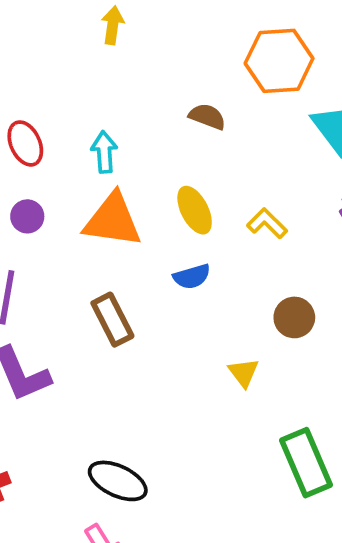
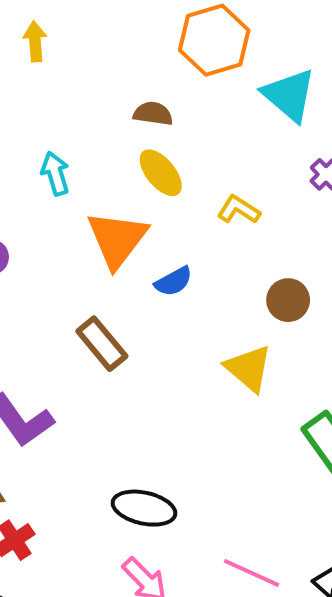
yellow ellipse: (195, 210) -> (161, 173), moved
orange triangle: (113, 220) -> (117, 239), moved, turned -48
yellow triangle: (244, 373) -> (249, 368), size x1.5

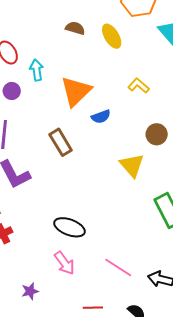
brown semicircle: (153, 114) -> (75, 28), moved
cyan arrow: (55, 173) -> (37, 70), moved
yellow ellipse: (161, 173) -> (112, 36), moved

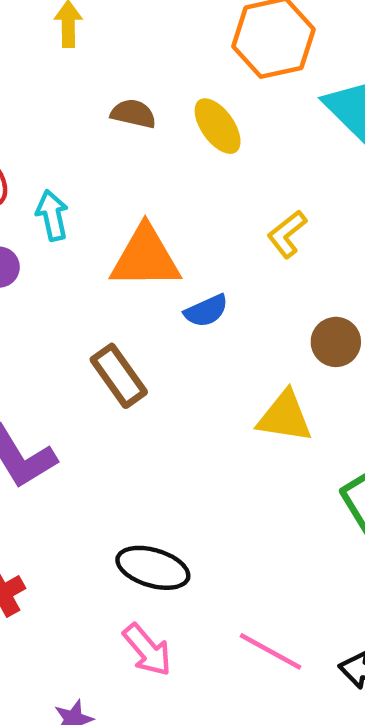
yellow L-shape: (139, 86) -> (287, 234), turned -75
orange triangle: (76, 91) -> (145, 257), turned 48
yellow triangle: (132, 165) -> (285, 417), turned -36

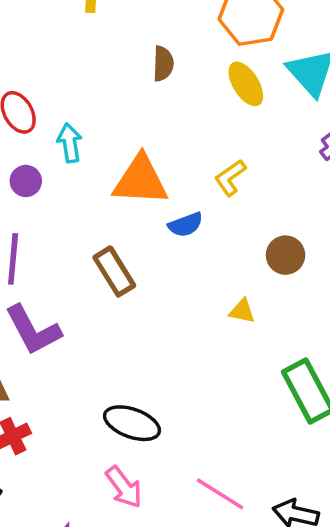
brown semicircle: (133, 114) -> (163, 64), moved, turned 76
yellow ellipse: (218, 126) -> (246, 84), moved
yellow L-shape: (287, 234) -> (230, 178), moved
yellow triangle: (285, 417) -> (242, 311), size x0.6

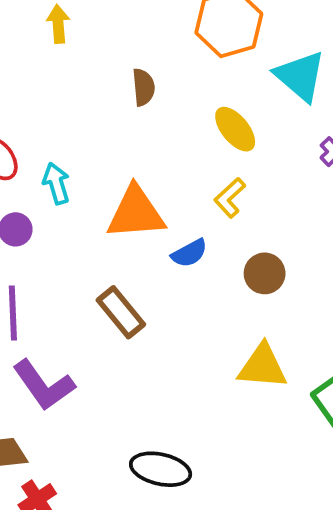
yellow ellipse: (246, 84) -> (235, 129), moved
brown circle: (286, 255) -> (265, 273), moved
yellow triangle: (242, 311) -> (263, 366), moved, size x1.8

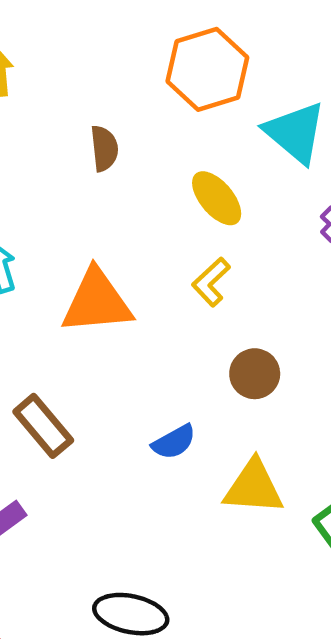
blue semicircle: (189, 253) -> (174, 442), moved
brown rectangle: (121, 312) -> (43, 426), moved

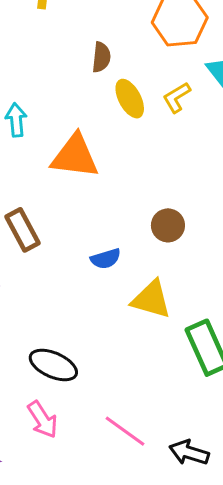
yellow ellipse: (217, 198) -> (130, 99), moved
yellow L-shape: (211, 282) -> (177, 97), moved

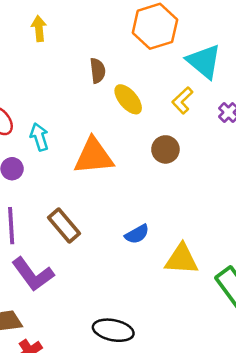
yellow L-shape: (177, 97) -> (182, 100), moved
brown circle: (168, 225) -> (165, 149), moved

